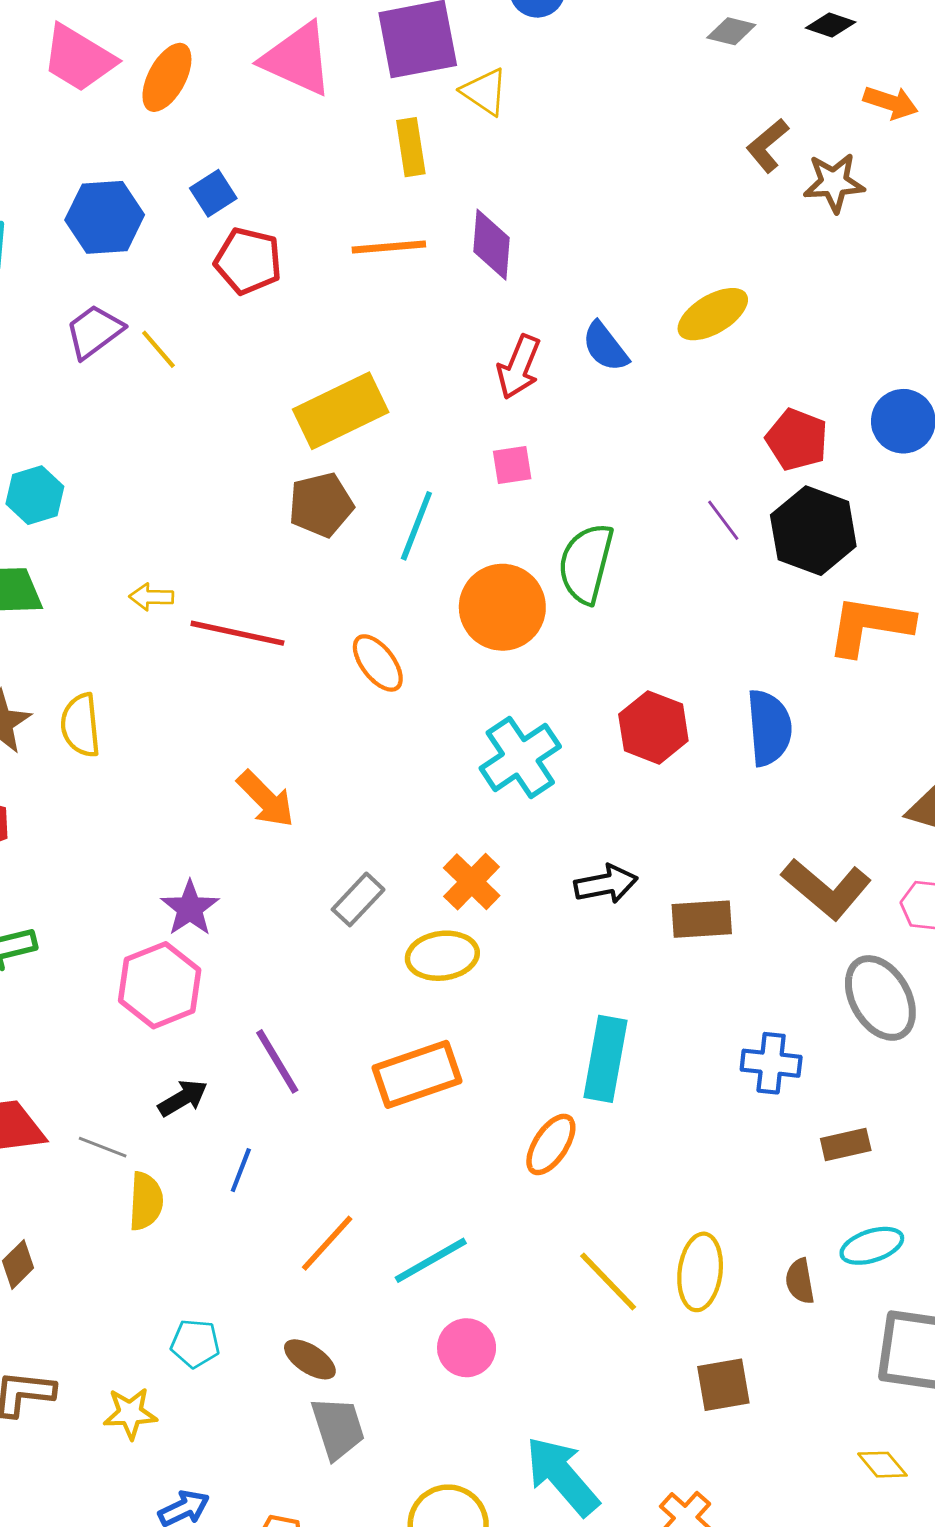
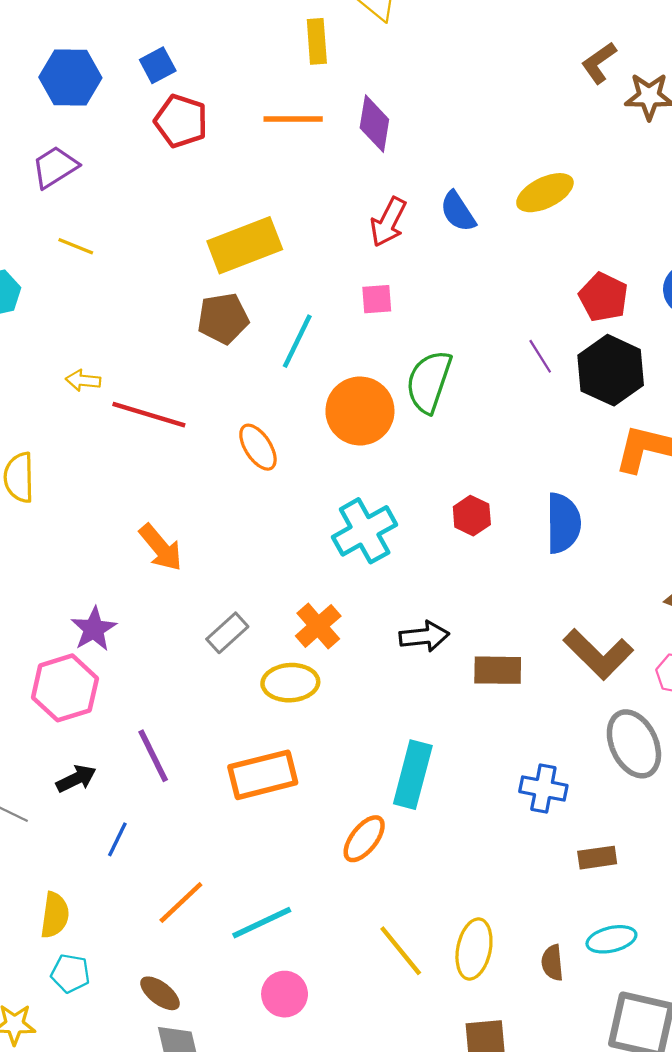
yellow line: (158, 349) -> (76, 246), moved, turned -32
red hexagon: (653, 727) -> (472, 516), size x0.7
yellow semicircle: (146, 1201) -> (55, 915), moved

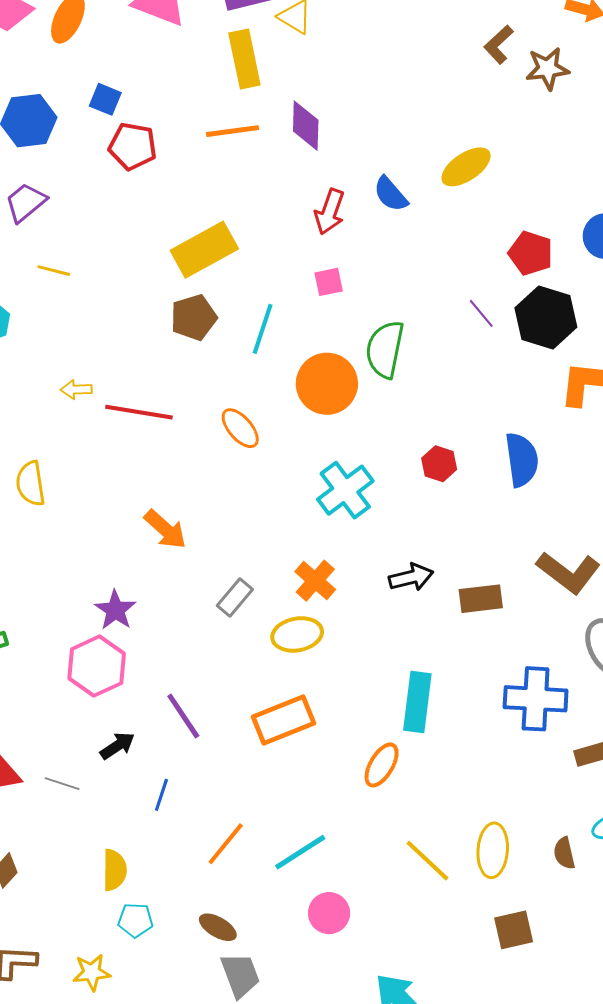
yellow rectangle: (317, 41) -> (244, 59), size x1.4
blue square: (158, 65) -> (105, 99), turned -32
blue cross: (543, 788) -> (536, 699), size x1.5

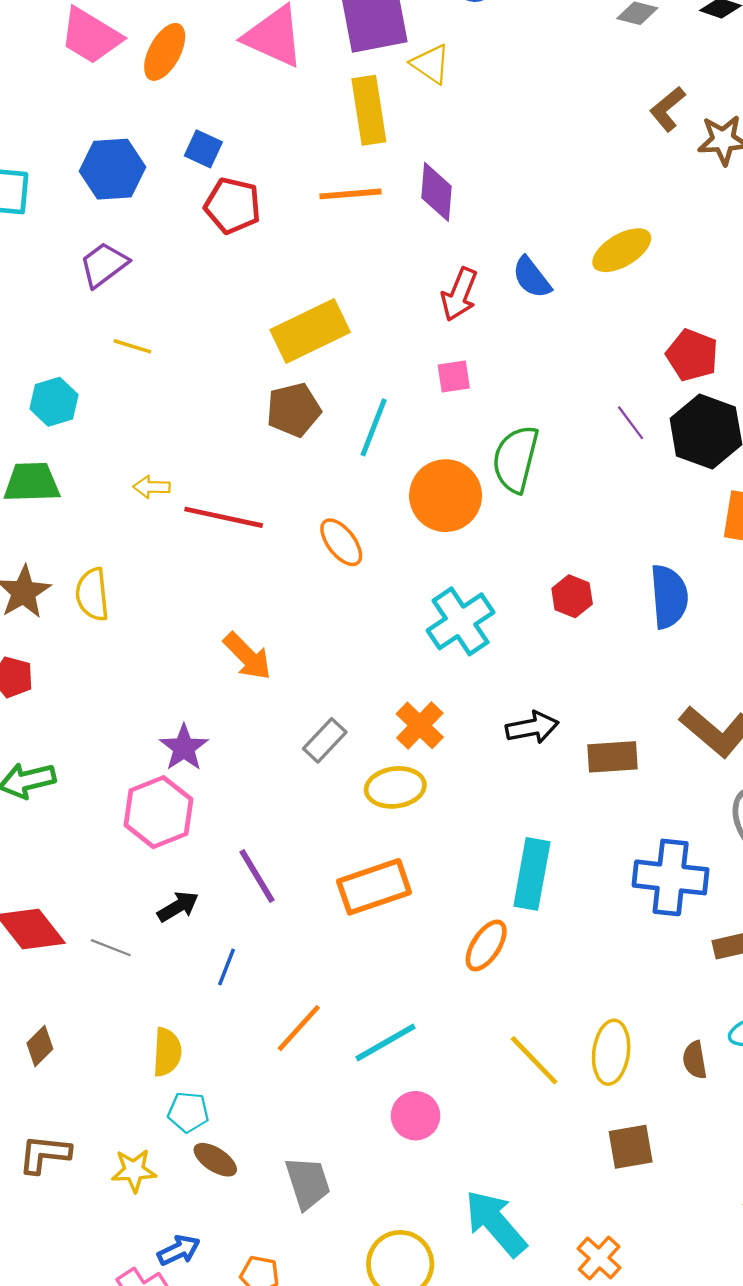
brown ellipse: (218, 927) -> (215, 1160), moved

